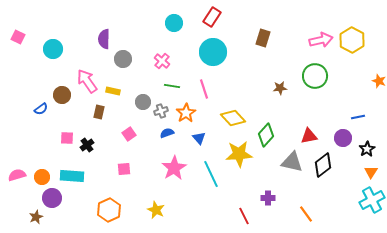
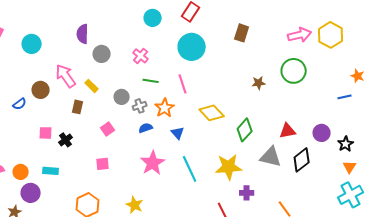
yellow rectangle: (113, 91) -> (92, 86), turned 32
blue line: (358, 117) -> (345, 97), moved
yellow star: (239, 154) -> (229, 167), moved
cyan rectangle: (72, 176) -> (51, 171), size x0.7

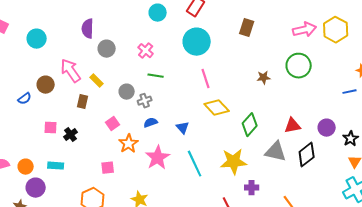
pink line: (183, 84) -> (206, 79), moved
orange star: (165, 108) -> (129, 144), moved
pink square: (103, 164) -> (108, 168), moved

